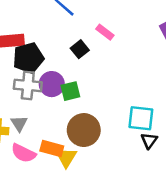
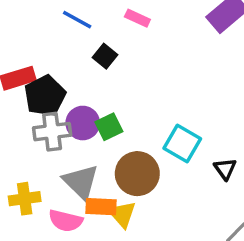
pink rectangle: (105, 32) -> (137, 18), moved
black square: (80, 49) -> (105, 56), moved
cyan square: (141, 118) -> (182, 144), moved, turned 36
gray triangle: (19, 123) -> (81, 182), moved, size x1.6

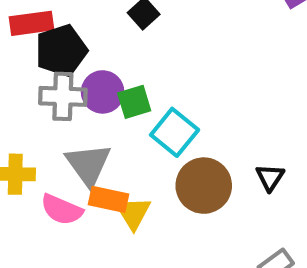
cyan square: (182, 144) -> (175, 132), moved
brown circle: (137, 174) -> (204, 186), moved

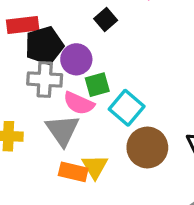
purple circle: (103, 92) -> (76, 59), moved
orange rectangle: (109, 199) -> (73, 172), moved
pink semicircle: (62, 210) -> (79, 103), moved

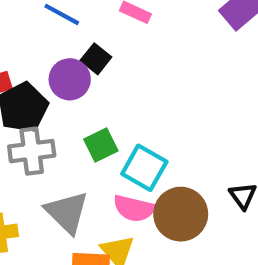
purple circle: (76, 59) -> (70, 79), moved
pink semicircle: (79, 103) -> (134, 208), moved

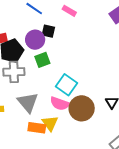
black square: (96, 59) -> (48, 31), turned -32
green square: (101, 145) -> (42, 60), moved

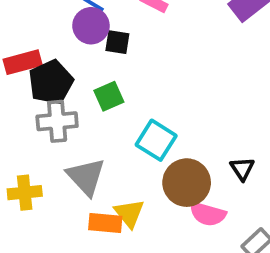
purple circle: (35, 40) -> (91, 26), moved
pink semicircle: (60, 104) -> (208, 214), moved

